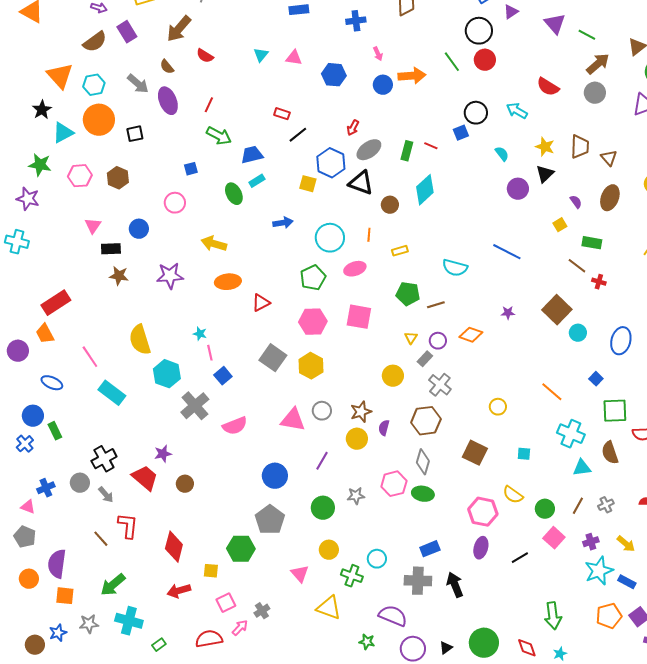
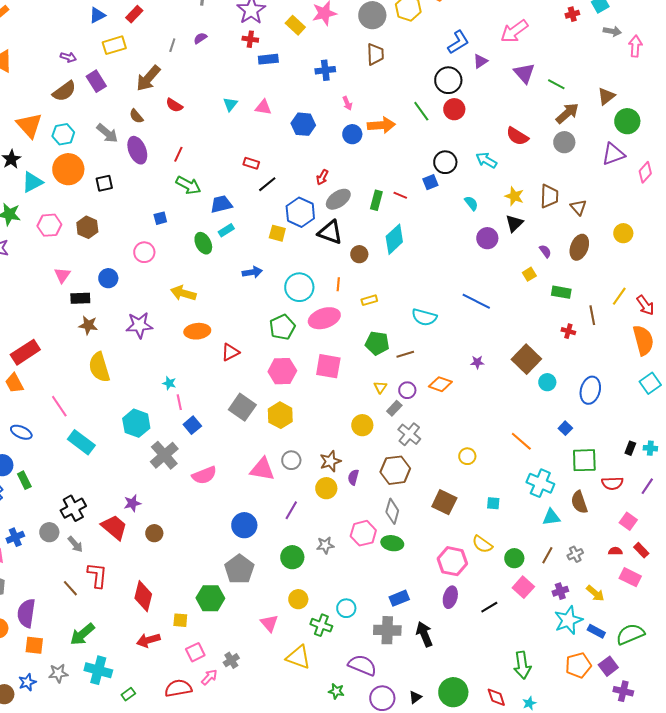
brown line: (577, 266) -> (592, 315), moved, turned 42
pink ellipse: (355, 269) -> (324, 318), size x1.4
yellow semicircle: (140, 340) -> (99, 367), moved

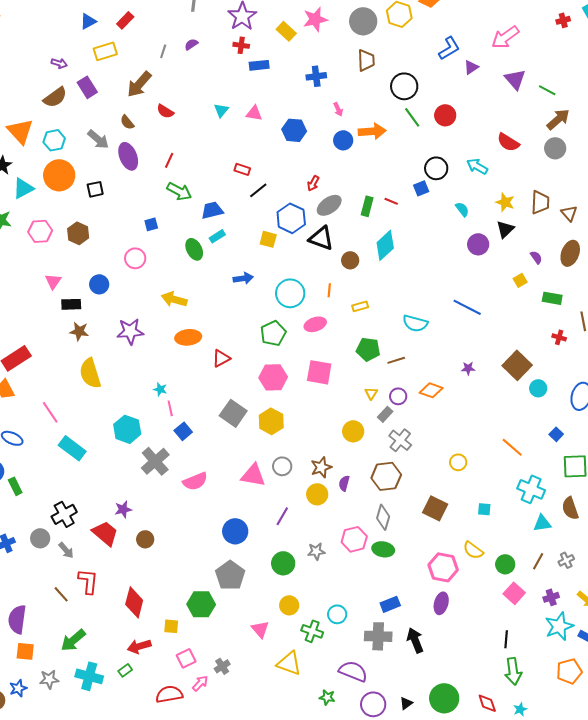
black circle: (448, 80) -> (404, 86), moved
pink ellipse: (324, 318) -> (315, 324), size x0.7
black line: (489, 607) -> (506, 639), moved, turned -54
green rectangle: (128, 694) -> (125, 670), moved

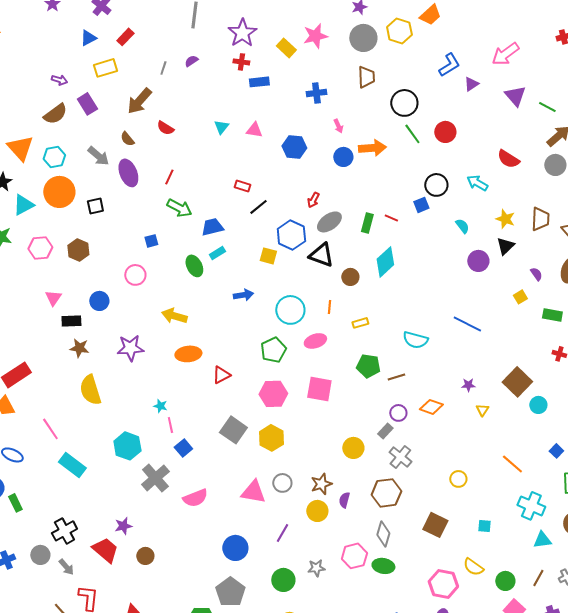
yellow triangle: (371, 393) -> (482, 410), moved

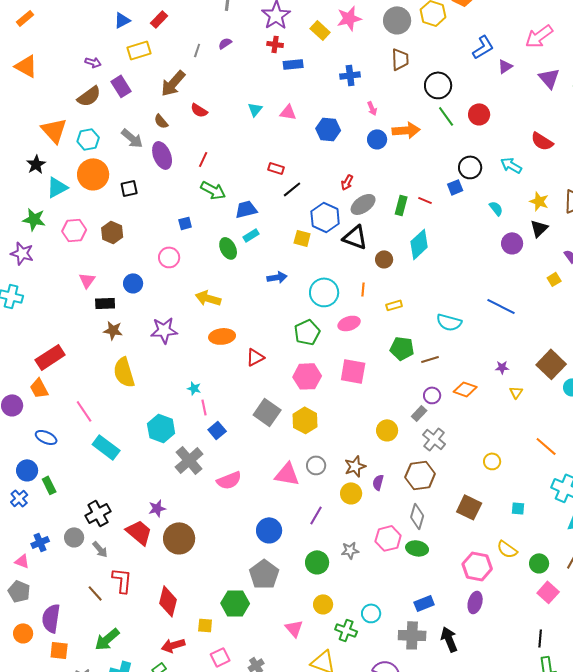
brown circle: (145, 556) -> (179, 538), size x1.8

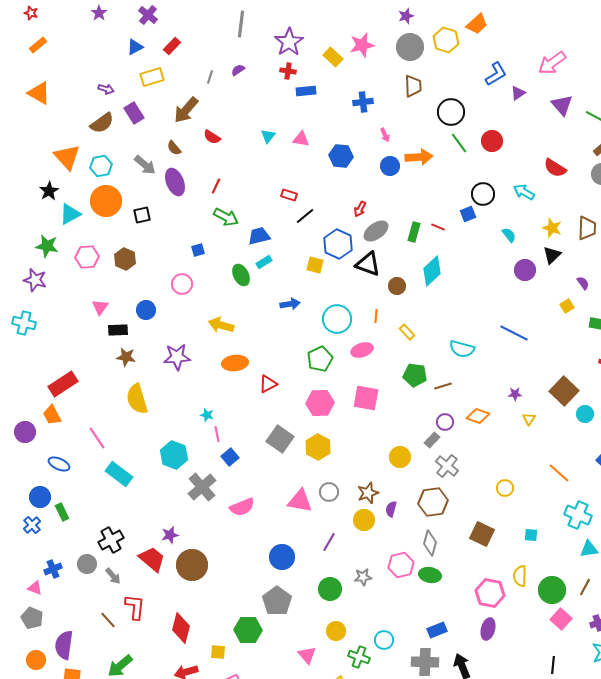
yellow rectangle: (394, 305) -> (407, 332), turned 63
yellow semicircle: (507, 549) -> (520, 576), turned 55
green circle: (539, 563) -> (552, 590), size x1.4

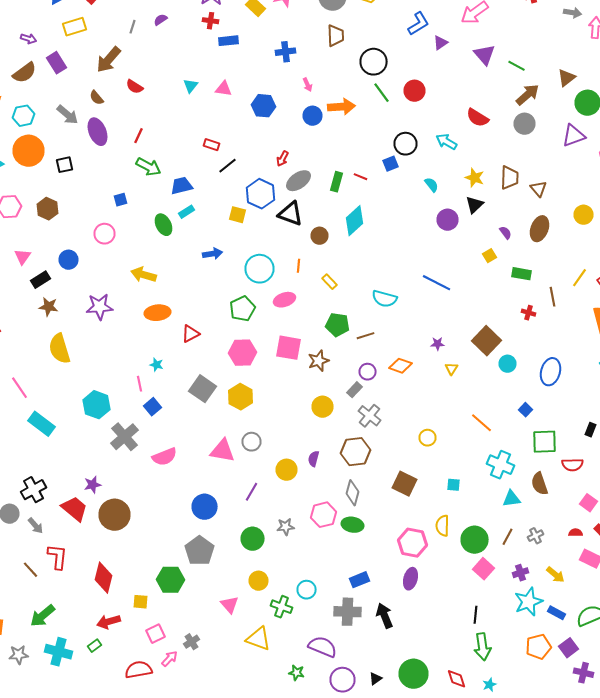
black rectangle: (118, 330) -> (40, 280), turned -30
cyan star: (207, 415) -> (156, 365), moved
brown star: (368, 493) -> (318, 361), moved

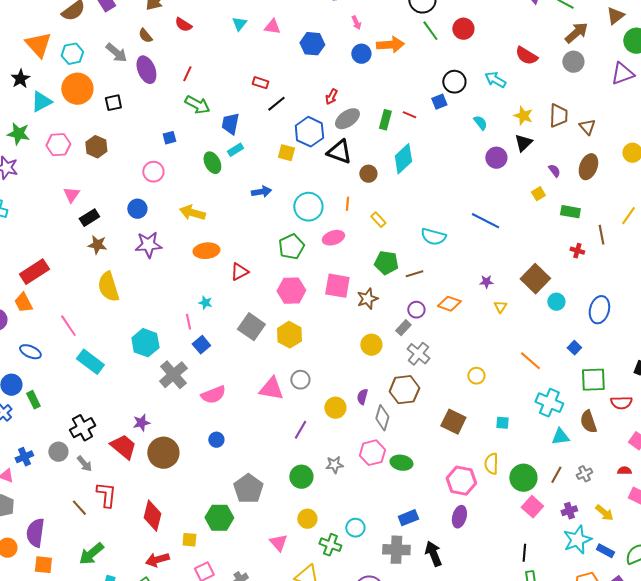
blue trapezoid: (182, 186) -> (230, 124), turned -65
blue circle: (68, 260) -> (137, 209), moved
gray diamond: (352, 493) -> (382, 418), moved
blue circle: (204, 507) -> (216, 440), moved, size x0.6

